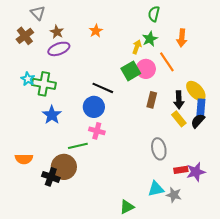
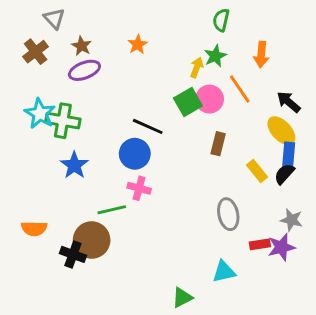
cyan star: (28, 79) -> (40, 113), size x1.5
black arrow: (179, 100) -> (289, 102), moved, turned 132
gray star: (174, 195) -> (292, 220), moved

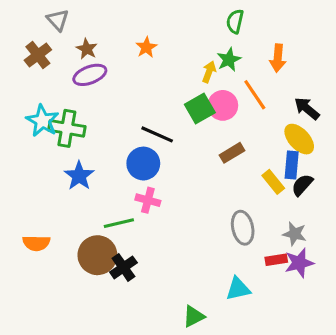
brown rectangle: (218, 144) -> (232, 153), turned 45
blue rectangle: (289, 155) -> (292, 165), moved
gray star: (292, 220) -> (295, 234), moved
black cross: (73, 254) -> (123, 267), moved, turned 35

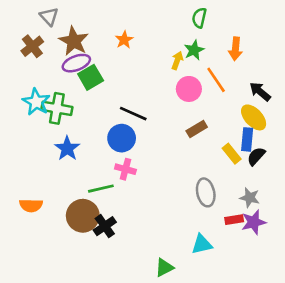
brown star: (87, 49) -> (74, 41), size x1.6
green square: (200, 108) -> (91, 77), moved

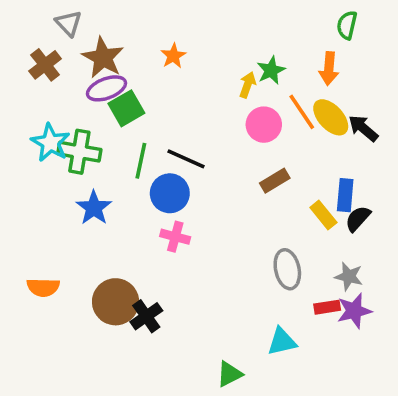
green semicircle: (199, 18) -> (347, 25), moved
yellow ellipse: (254, 117) -> (331, 117), moved
green line: (101, 189) -> (141, 161), moved, turned -65

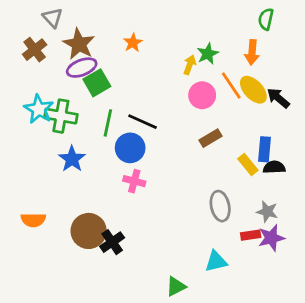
black semicircle: (358, 219) -> (274, 167), turned 45

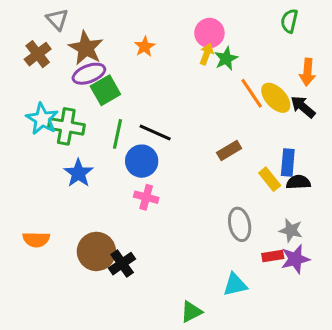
orange arrow: (252, 52) -> (307, 72), moved
yellow arrow: (190, 65) -> (206, 54), moved
pink circle: (202, 95) -> (209, 33), moved

